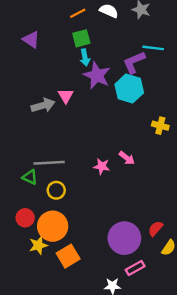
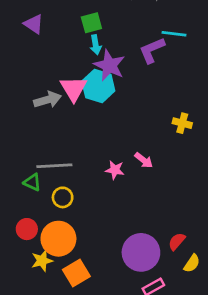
cyan hexagon: (129, 89) -> (98, 86), moved
pink triangle: (66, 96) -> (74, 89), size x1.5

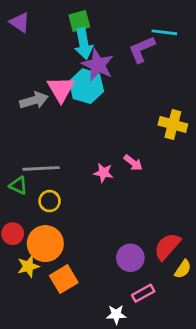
cyan arrow: (96, 45) -> (84, 44), size x1.5
yellow cross: (182, 123) -> (173, 124), size x1.4
red semicircle: (177, 241) -> (167, 246), size x1.5
purple circle: (141, 252) -> (130, 258), size x0.7

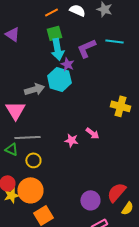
purple L-shape: (142, 49) -> (86, 48), moved
purple star: (98, 65) -> (67, 64), size x0.6
pink triangle: (61, 89) -> (15, 110), moved
gray arrow: (34, 100) -> (34, 89), moved
yellow star: (28, 266) -> (11, 195), moved

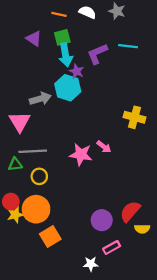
orange line: (51, 12) -> (59, 14), turned 40
purple triangle: (12, 34) -> (34, 38), moved
pink star: (71, 140) -> (81, 154), size x1.5
green triangle: (11, 149) -> (15, 164), turned -32
yellow semicircle: (127, 208) -> (142, 229), turned 56

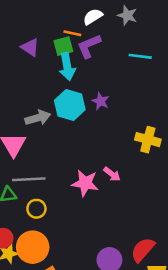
white semicircle: (87, 12) -> (93, 17), turned -56
orange line: (59, 14) -> (72, 33), moved
purple L-shape: (97, 54) -> (89, 46), moved
purple star: (77, 71) -> (100, 101), moved

